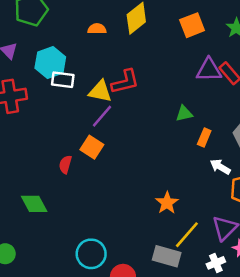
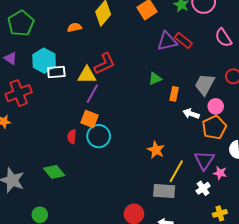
cyan circle: (91, 254) -> (99, 136), moved

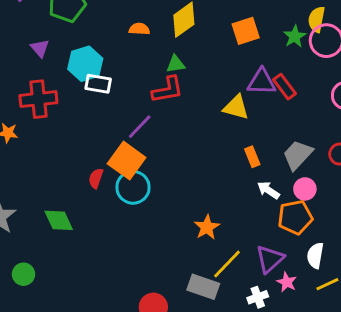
yellow triangle: (87, 75) -> (236, 107), moved
green triangle: (155, 79) -> (176, 64), moved
orange rectangle: (174, 94) -> (252, 157), turned -48
orange square: (89, 119) -> (127, 161), size x1.4

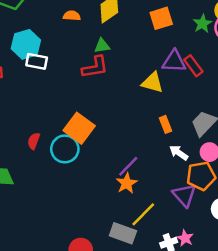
purple line: (140, 127) -> (128, 166), moved
orange square: (127, 161) -> (79, 128), moved
purple triangle: (270, 259) -> (184, 195), moved, turned -30
pink star: (287, 282) -> (185, 238), moved

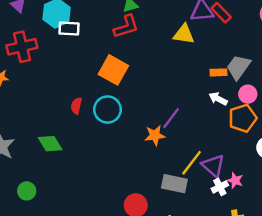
orange rectangle: (166, 124) -> (218, 72), moved, turned -63
orange square: (79, 128) -> (113, 70), moved
orange star: (127, 183) -> (155, 135), moved, turned 30
purple triangle: (184, 195) -> (213, 166), moved

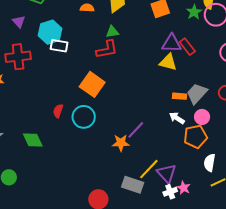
yellow triangle: (184, 34) -> (168, 62), moved

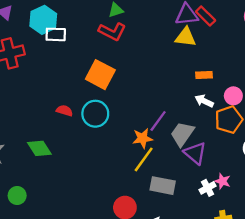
red L-shape: (107, 49) -> (112, 32), turned 45
gray trapezoid: (197, 93) -> (182, 134), moved
red semicircle: (58, 111) -> (64, 111), turned 96
yellow line: (149, 169) -> (144, 159), moved
purple triangle: (167, 173) -> (195, 153), moved

